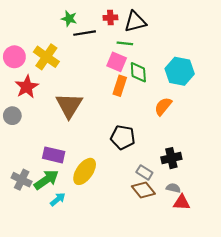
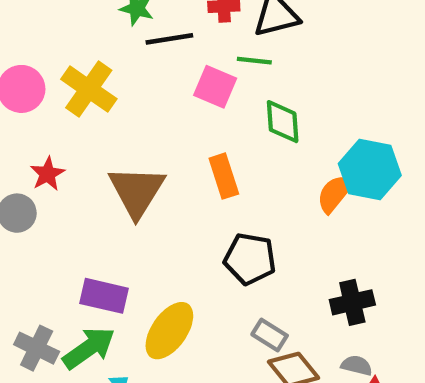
pink square: (117, 62) -> (215, 87), moved
cyan hexagon: (180, 71) -> (370, 170), moved
orange rectangle: (120, 86) -> (224, 176), moved, turned -36
red star: (27, 87) -> (47, 174), moved, size x0.7
gray rectangle: (144, 172) -> (270, 335), moved

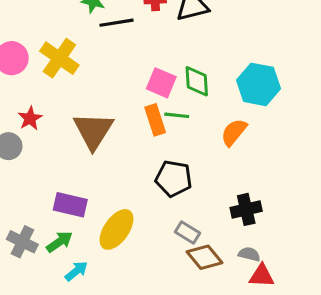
green line: (254, 61) -> (177, 115), moved
pink square: (215, 87) -> (161, 83), moved
cyan hexagon: (370, 170) -> (258, 84), moved
green arrow: (89, 348) -> (59, 242), size x0.7

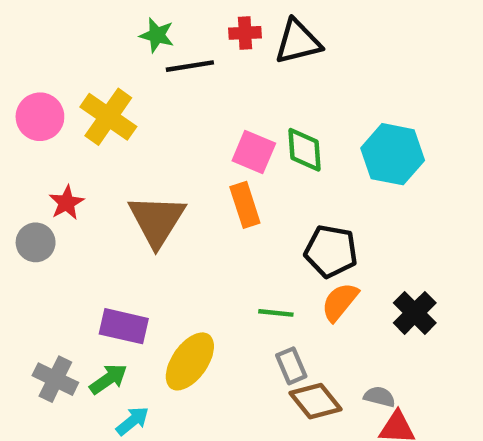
green line: (177, 115) -> (276, 313), moved
orange semicircle: (234, 132) -> (340, 302), moved
black pentagon: (174, 179) -> (331, 251), moved
black cross: (246, 209) -> (415, 313), moved, turned -32
gray rectangle: (187, 233) -> (291, 366), turned 35

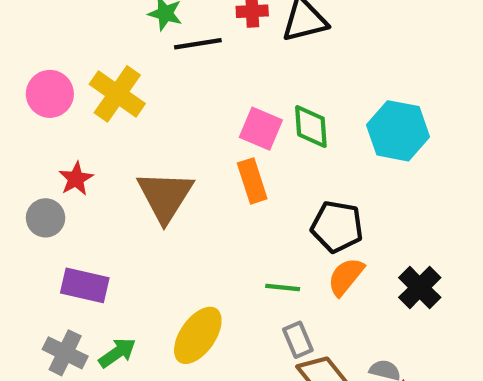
purple rectangle: (124, 326) -> (85, 285), moved

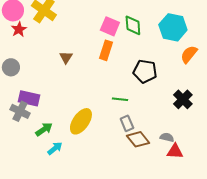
red star: (76, 179) -> (19, 29), moved
orange rectangle: (252, 181) -> (106, 50), turned 36
brown triangle: (165, 196) -> (66, 57), size x0.5
orange semicircle: (346, 277) -> (189, 54), moved
gray cross: (65, 353) -> (20, 111), moved

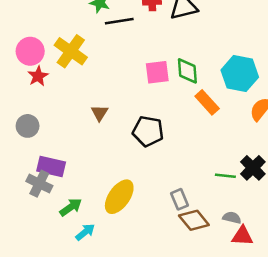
pink square: (110, 26) -> (157, 72), turned -30
orange rectangle: (106, 50) -> (207, 102), moved, turned -60
black pentagon: (145, 71) -> (148, 131), moved
green line: (120, 99) -> (225, 176), moved

